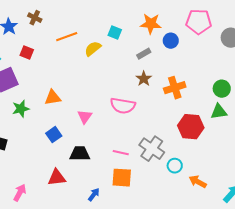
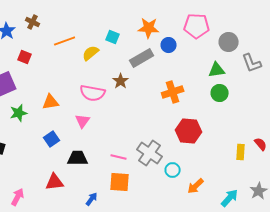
gray rectangle: (144, 54) -> (142, 58), size x1.6
brown star: (144, 79) -> (121, 81), moved
pink semicircle: (123, 106) -> (93, 93), moved
green triangle: (219, 112) -> (217, 70), moved
orange arrow: (198, 182) -> (196, 186), turned -72

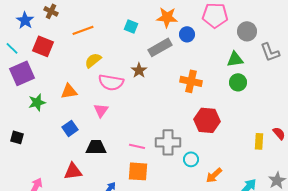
yellow semicircle: (91, 53) -> (93, 60), moved
red square: (25, 57) -> (43, 46), size x1.5
orange cross: (173, 92) -> (191, 81), turned 30
gray cross: (150, 153) -> (168, 142), turned -35

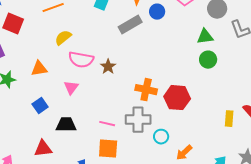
brown star: (139, 70) -> (108, 67), moved
orange cross: (191, 81) -> (146, 90), moved

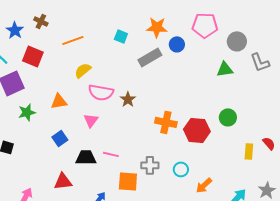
green circle: (208, 60) -> (228, 117), moved
gray cross: (138, 120) -> (150, 165), moved, size x0.7
pink line: (107, 124) -> (111, 154), moved

